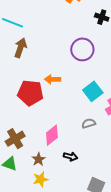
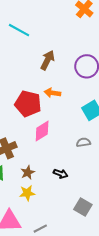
brown arrow: (20, 48) -> (48, 60), moved
pink diamond: (52, 135) -> (42, 131), moved

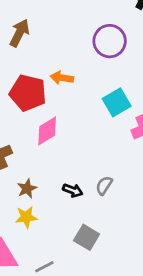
brown arrow: (48, 60) -> (19, 33), moved
gray semicircle: (83, 142) -> (104, 185), moved, turned -48
gray square: (83, 207) -> (87, 237), moved

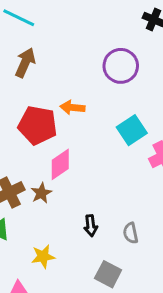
gray semicircle: (104, 185) -> (131, 233), moved, turned -42
brown star: (27, 189) -> (41, 193), moved
black arrow: (73, 190) -> (91, 226), turned 66

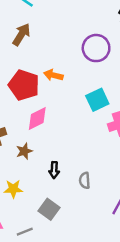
brown star: (41, 193) -> (24, 151), moved
gray square: (108, 274) -> (49, 209), moved

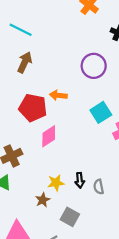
brown star: (24, 151) -> (43, 200), moved
black arrow: (54, 170) -> (80, 180), moved
yellow star: (13, 189) -> (56, 183), moved

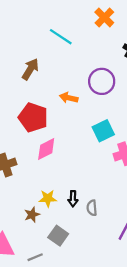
cyan line: (21, 30) -> (61, 37), moved
orange arrow: (58, 95) -> (69, 98), moved

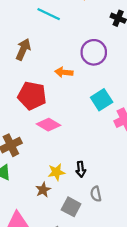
pink diamond: (46, 149) -> (49, 125), turned 65
gray semicircle: (92, 208) -> (96, 194), moved

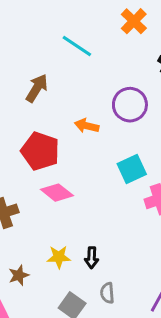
brown star: (43, 190) -> (19, 275), moved

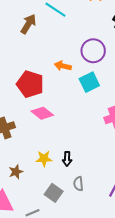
brown arrow: (37, 88) -> (28, 24), moved
cyan square: (132, 169) -> (89, 82), moved

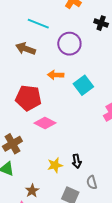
brown arrow: (28, 24) -> (26, 49), moved, turned -90
purple circle: (93, 51) -> (69, 44), moved
brown star: (16, 172) -> (32, 191), moved

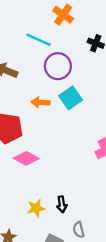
cyan line: (38, 24) -> (39, 40), moved
cyan square: (83, 85) -> (71, 98), moved

